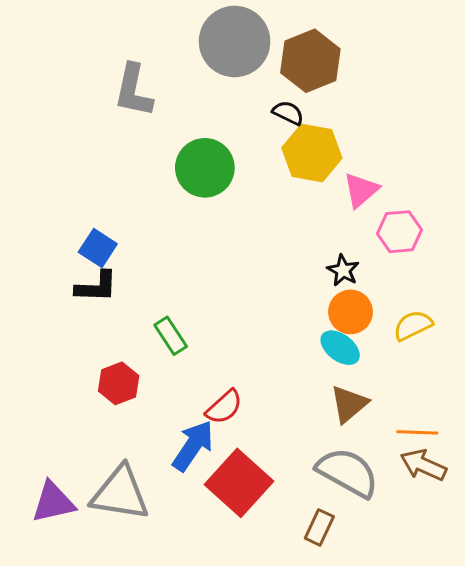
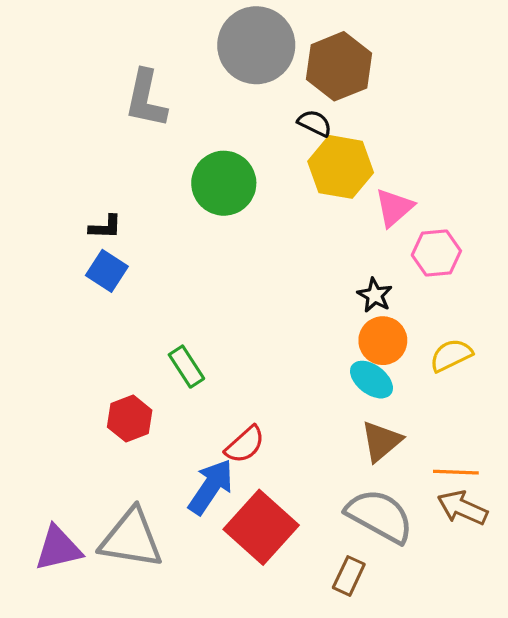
black L-shape: (96, 287) -> (105, 227), moved, size x0.7

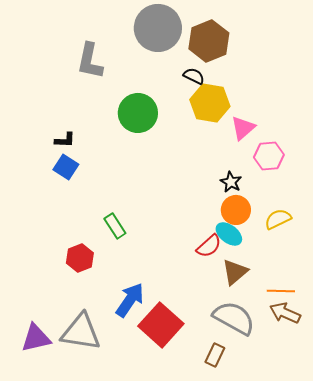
red semicircle: (245, 445) -> (209, 246), moved

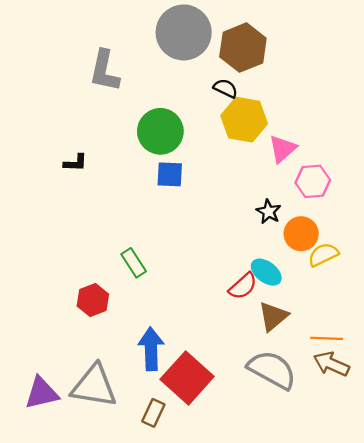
blue square: (66, 167) -> (170, 174), moved, turned -30
orange circle: (236, 210) -> (301, 234), moved
blue arrow: (130, 300) -> (151, 349), turned -36
brown rectangle: (215, 355) -> (153, 413), moved

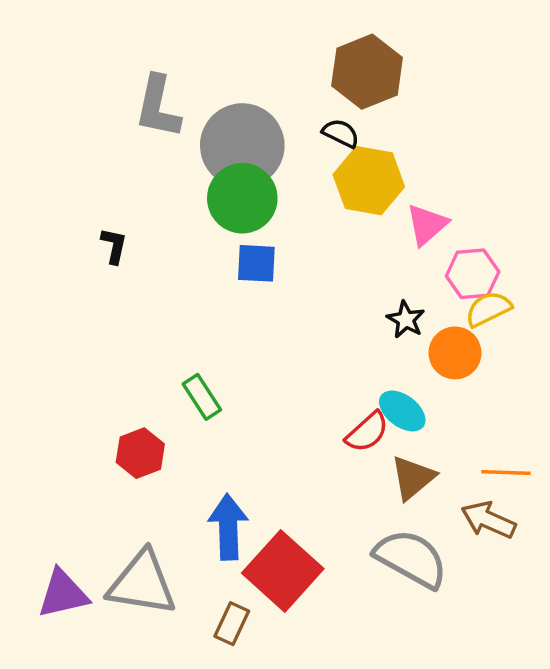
gray circle: (184, 32) -> (242, 146), moved
black L-shape: (75, 163) -> (114, 246), turned -80
yellow semicircle: (323, 255) -> (488, 309), moved
orange line: (327, 338) -> (506, 472), moved
brown arrow: (331, 364) -> (488, 520), moved

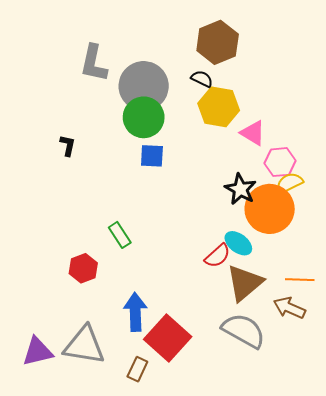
pink triangle: (427, 225) -> (253, 133), turned -48
black star: (406, 320) -> (240, 189), size x1.4
orange circle: (455, 353) -> (270, 209), size x1.6
brown triangle: (413, 478) -> (245, 283), size x1.4

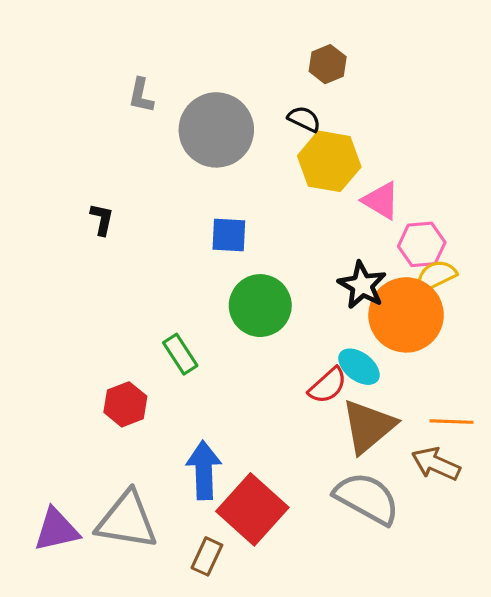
brown hexagon: (218, 42) -> (328, 64), size x0.6
gray L-shape: (94, 63) -> (141, 95), size x0.6
green circle: (144, 117) -> (260, 306), moved

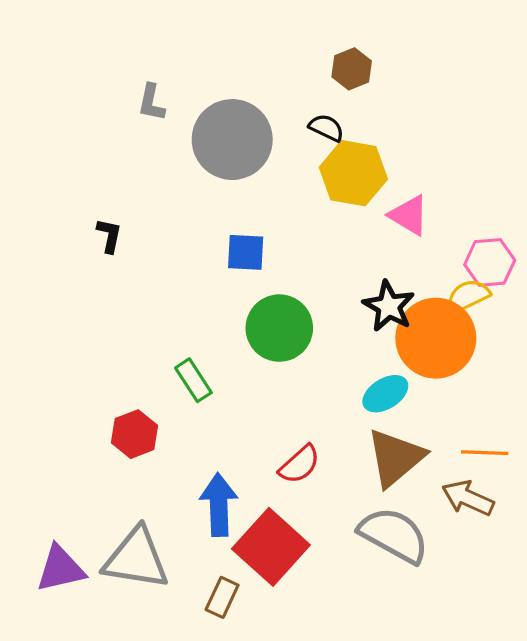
pink hexagon: (422, 244) -> (490, 262), moved
cyan ellipse: (359, 367) -> (385, 394), turned -69
red semicircle: (328, 386) -> (300, 464), moved

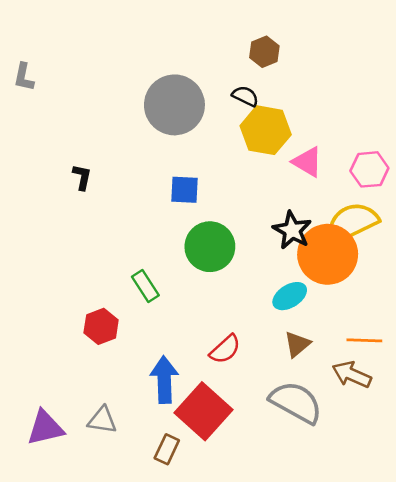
gray L-shape: (151, 103) -> (24, 77), moved
pink hexagon: (490, 262) -> (369, 169), moved
yellow semicircle: (468, 296) -> (352, 223), size x1.6
brown triangle: (395, 458) -> (297, 344), size x0.6
gray triangle: (136, 559) -> (102, 420), size x0.6

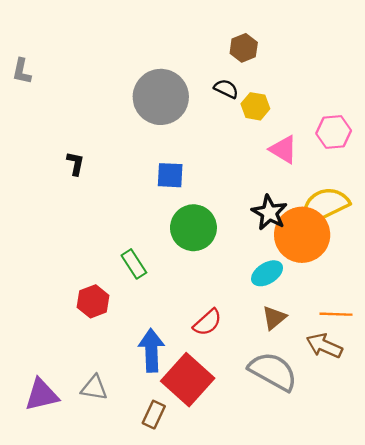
yellow hexagon: (266, 130) -> (255, 106), moved, size x0.6
pink hexagon: (369, 169) -> (334, 132), moved

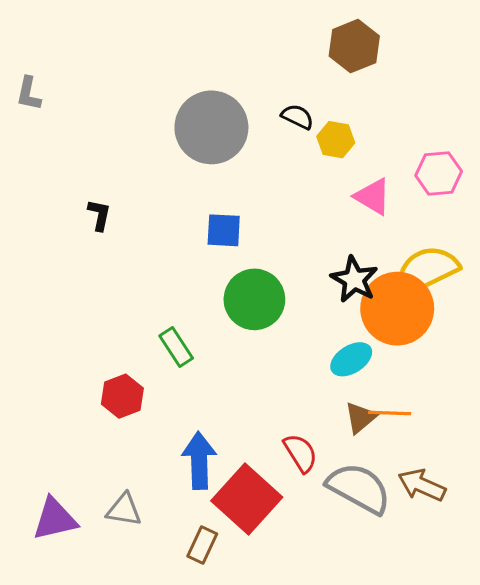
brown hexagon: (244, 48) -> (354, 46), moved, size x1.4
orange line: (336, 314) -> (390, 413), moved
red semicircle: (207, 322) -> (300, 453), moved, turned -80
brown arrow: (324, 346) -> (422, 485), moved

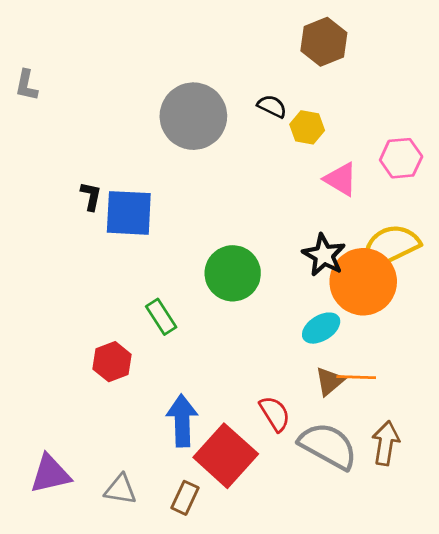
blue square: (224, 230) -> (129, 213), moved, size x1.5
brown arrow: (422, 485) -> (386, 443), turned 75
gray triangle: (124, 510) -> (120, 489), moved

